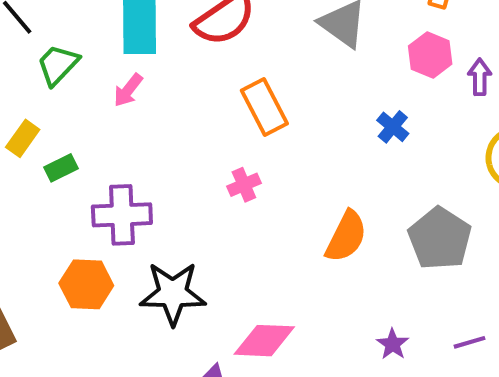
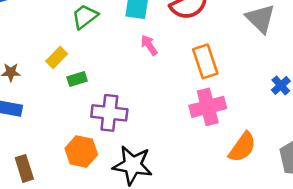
pink arrow: (128, 90) -> (149, 45), moved, turned 100
pink cross: (244, 185) -> (208, 107), moved, size x1.8

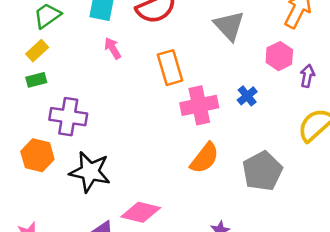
yellow rectangle: (57, 57) -> (37, 51), moved
pink cross: (208, 107) -> (199, 105), moved

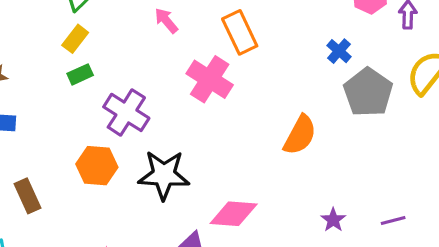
pink cross: (199, 105) -> (210, 79), moved, turned -36
purple cross: (68, 117) -> (126, 112), turned 33
gray pentagon: (262, 171) -> (368, 92), moved

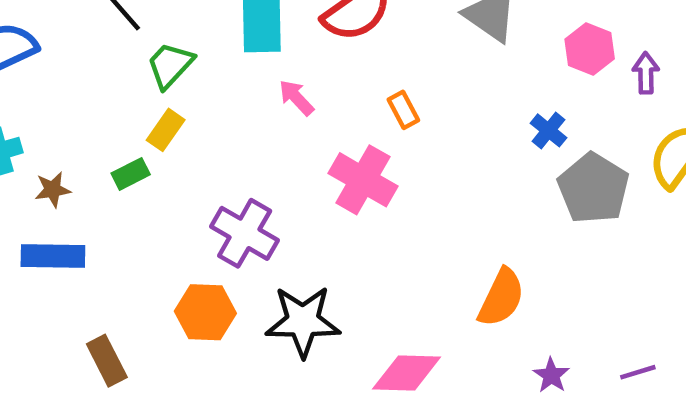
orange rectangle: (240, 32) -> (403, 110), size x0.6
green rectangle: (80, 74) -> (131, 174), moved
orange semicircle: (300, 135) -> (501, 298), moved

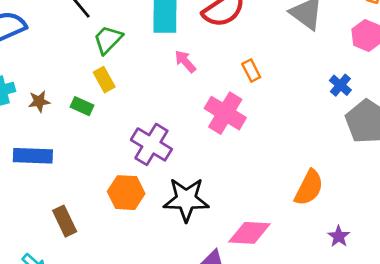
yellow rectangle: (166, 130) -> (104, 80), turned -65
green rectangle: (131, 174) -> (82, 106), turned 50
brown star: (53, 190) -> (39, 101), moved

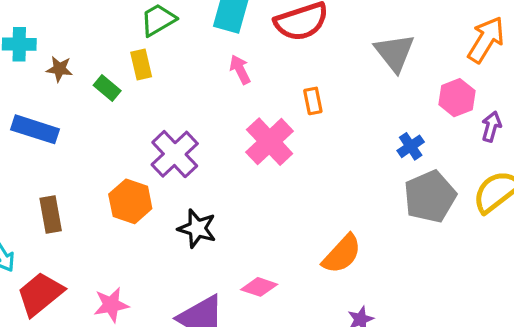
black star: (186, 200) -> (197, 228), size x0.7
pink diamond: (249, 233) -> (259, 287), size x0.7

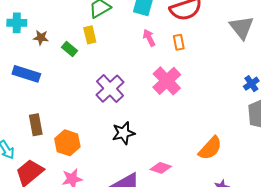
orange rectangle: (313, 101) -> (179, 42), moved
orange hexagon: (130, 201) -> (67, 143), moved
black star: (197, 228) -> (123, 133), turned -30

